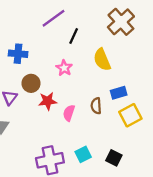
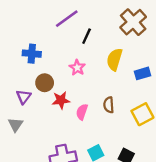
yellow semicircle: (102, 60) -> (115, 59), turned 40
blue rectangle: (119, 93) -> (142, 73), moved

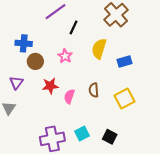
brown circle: (45, 83) -> (35, 61), moved

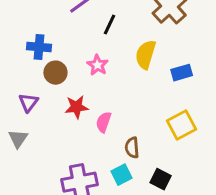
brown semicircle: (94, 90) -> (132, 148), moved

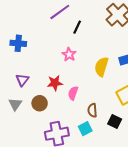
blue cross: (39, 47) -> (18, 43), moved
yellow semicircle: (146, 55) -> (101, 67), moved
brown circle: (55, 73) -> (40, 103), moved
black square: (161, 179) -> (115, 121), moved

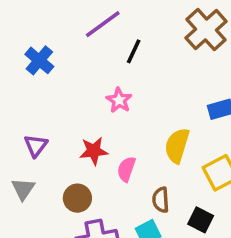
blue cross: (18, 43) -> (39, 60), moved, turned 35
yellow semicircle: (101, 67) -> (177, 146), moved
brown circle: (40, 103) -> (77, 198), moved

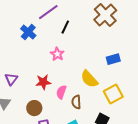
blue cross: (39, 60) -> (28, 32), moved
yellow semicircle: (177, 146) -> (89, 79), turned -60
brown semicircle: (161, 200) -> (76, 102), moved

